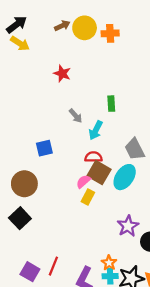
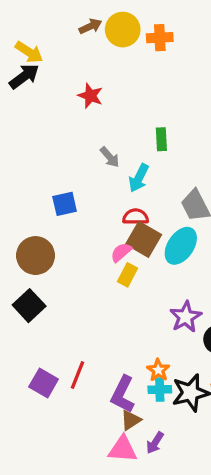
black arrow: (17, 24) -> (24, 76), moved

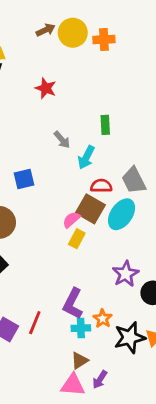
red semicircle: (136, 217) -> (101, 186), moved
cyan cross: (160, 389) -> (81, 328), moved
purple L-shape: (123, 394) -> (73, 304), moved

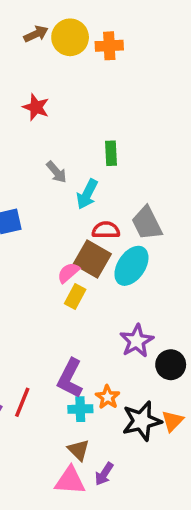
brown triangle: (80, 361) -> (79, 450), turned -42

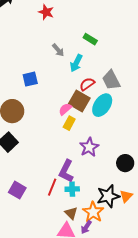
green rectangle: (111, 153) -> (90, 39), turned -56
red semicircle: (106, 230) -> (87, 84), turned -35
purple star: (137, 341) -> (89, 147), moved
orange star: (108, 397) -> (93, 212), moved, size x1.5
red line: (22, 402) -> (52, 187), moved

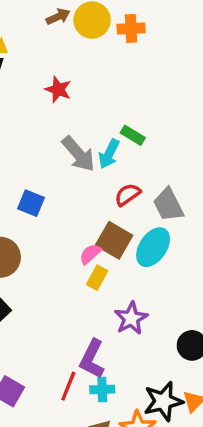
gray arrow: (58, 50) -> (78, 154), size x1.6
cyan arrow: (76, 63) -> (109, 154), moved
blue square: (30, 79) -> (31, 203), turned 35
red semicircle: (87, 84) -> (128, 195), moved

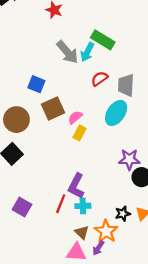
green rectangle: (133, 135) -> (103, 40), size x1.5
gray trapezoid: (168, 205) -> (126, 85), turned 30
brown square: (114, 240) -> (53, 109), moved, turned 35
purple star: (131, 318) -> (129, 159), moved, turned 30
black star: (163, 401) -> (123, 214), size x0.6

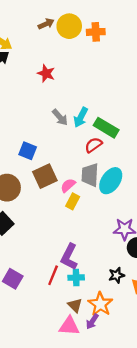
green rectangle: (103, 40) -> (106, 128), moved
gray arrow: (67, 52) -> (60, 117), size x0.7
gray trapezoid: (126, 85) -> (90, 175), moved
black star: (123, 214) -> (116, 275), moved

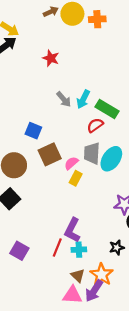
purple arrow: (92, 321) -> (94, 291), size x1.5

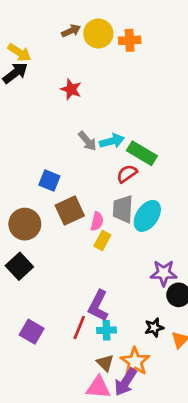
cyan arrow: (83, 99) -> (112, 141), turned -132
pink semicircle: (71, 163) -> (97, 221), turned 144

